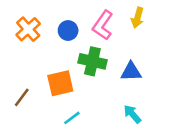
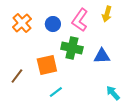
cyan arrow: (132, 114) -> (113, 93), moved

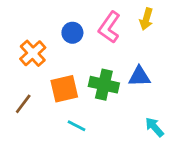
orange cross: (22, 23) -> (33, 53), moved
green cross: (72, 48) -> (104, 85), moved
cyan line: (56, 92) -> (77, 126), turned 64

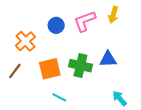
pink L-shape: (109, 27) -> (85, 21), turned 35
brown line: (23, 104) -> (15, 71), moved

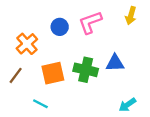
yellow arrow: (113, 15) -> (131, 16), moved
cyan line: (59, 97) -> (40, 104), moved
cyan arrow: (120, 98) -> (127, 105), turned -84

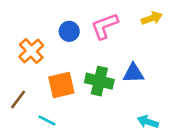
yellow arrow: (131, 16) -> (152, 18), turned -126
brown line: (16, 75) -> (18, 99), moved
cyan arrow: (127, 105) -> (148, 122), turned 54

